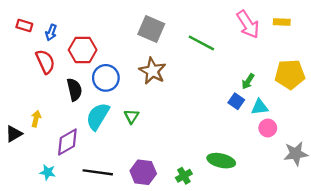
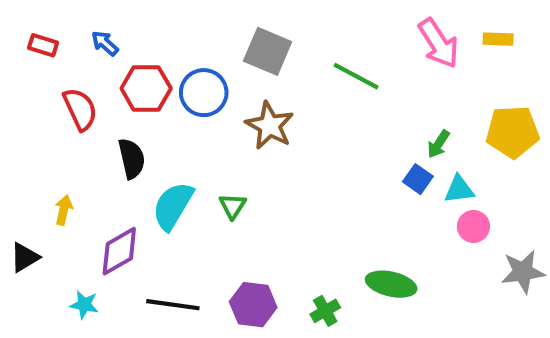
blue arrow: (51, 32) -> (105, 43), moved, turned 112
blue circle: (106, 78) -> (204, 93), moved
black triangle: (14, 134) -> (25, 257), moved

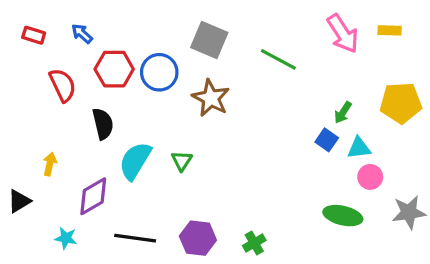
green ellipse: (391, 284) -> (343, 216), moved

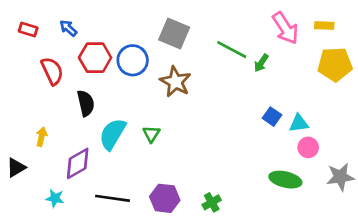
yellow pentagon: (401, 103) -> (335, 64), moved
green arrow: (343, 113) -> (261, 63), moved

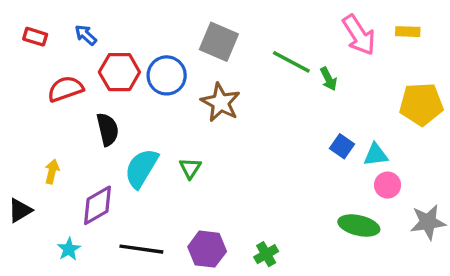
green arrow: (261, 63) -> (328, 79), turned -60
yellow pentagon: (335, 64) -> (421, 104), moved
red semicircle: (52, 71) -> (65, 89), turned -84
cyan star: (55, 198) -> (69, 249), turned 30

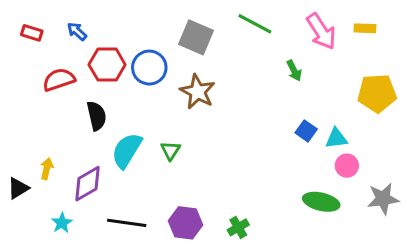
green line: (291, 62) -> (255, 24), moved
yellow arrow: (52, 172) -> (47, 169), moved

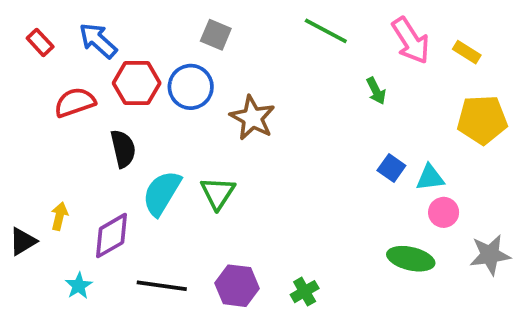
yellow rectangle: (365, 28) -> (467, 52), moved, turned 30
blue arrow: (77, 31) -> (98, 41), size x1.5
red rectangle: (32, 33) -> (40, 42), turned 30
gray square: (196, 37) -> (216, 35), moved, size x0.7
green triangle: (170, 150) -> (218, 193), size x1.4

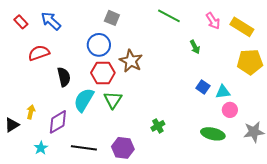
pink arrow: (411, 41) -> (213, 21), size x0.7
yellow rectangle: (467, 52) -> (242, 27), size x1.6
red hexagon: (137, 83) -> (103, 73), moved
green cross: (305, 292) -> (158, 126), moved

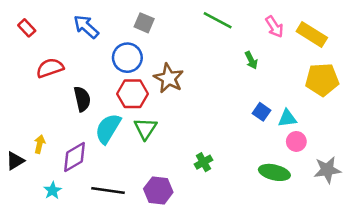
blue arrow: (51, 21) -> (86, 27), moved

